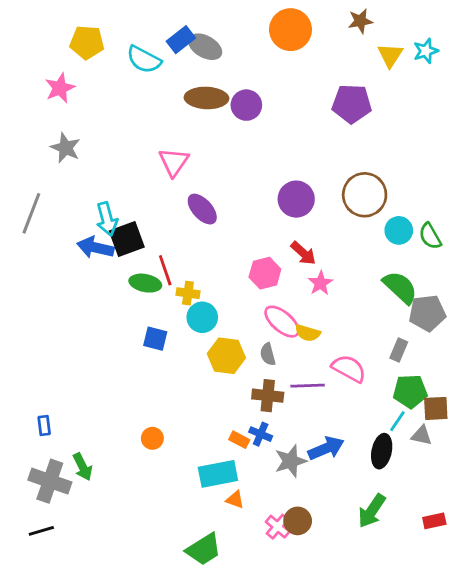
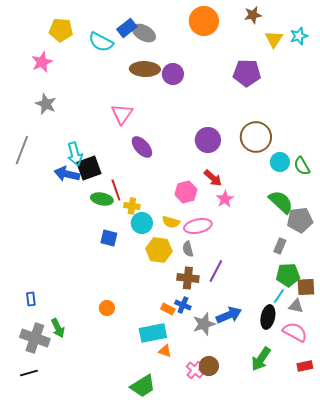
pink ellipse: (282, 322) -> (198, 226), turned -52
yellow semicircle: (308, 333) -> (171, 222), moved
pink semicircle: (349, 369) -> (295, 332), moved
purple line: (308, 386) -> (216, 271), turned -60

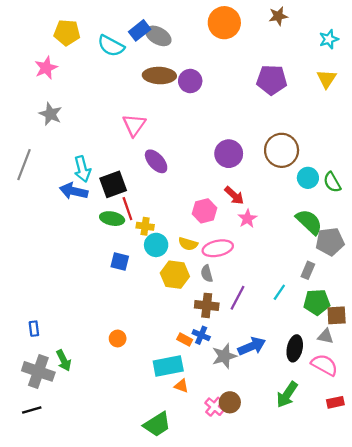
yellow triangle: (274, 39) -> (327, 79), moved
black square: (89, 168) -> (113, 184), moved
cyan line: (279, 296) -> (279, 292), moved

